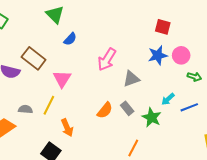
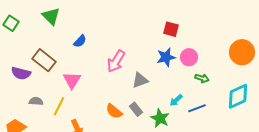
green triangle: (55, 15) -> (51, 16), moved
gray semicircle: (25, 109) -> (36, 101), moved
orange semicircle: (105, 110) -> (114, 111), turned 90

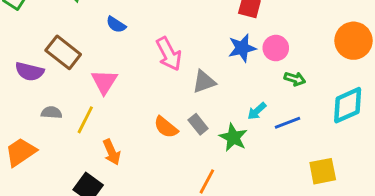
blue semicircle: (80, 41) -> (116, 25), turned 80
pink arrow: (116, 61) -> (169, 54), turned -60

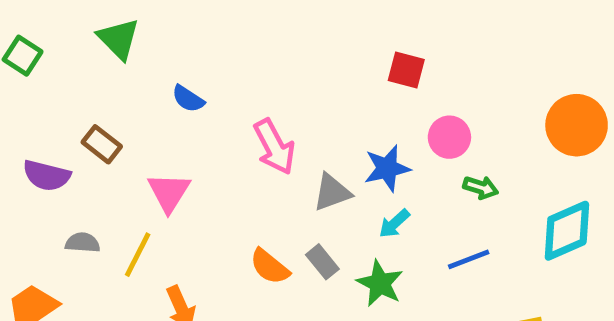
blue star: (242, 48) -> (387, 168), moved
brown rectangle: (63, 52) -> (102, 144), size x0.7
cyan arrow: (257, 111) -> (394, 223), moved

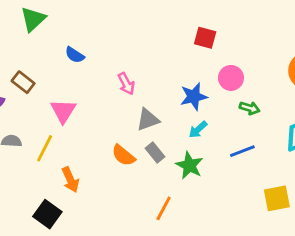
green triangle: (119, 39) -> (33, 19), turned 32
pink arrow: (274, 147) -> (126, 84), size x0.7
gray triangle: (332, 192) -> (148, 120), moved

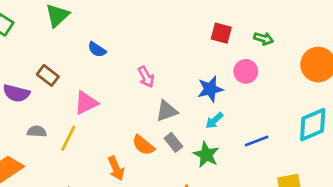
green arrow: (250, 108) -> (264, 39), moved
pink triangle: (63, 111) -> (86, 103), turned 32
orange arrow: (70, 180) -> (116, 168), moved

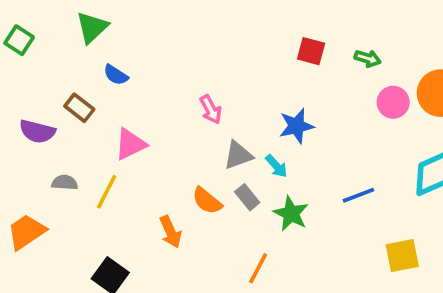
blue semicircle: (97, 50) -> (116, 75), moved
pink circle: (246, 71) -> (393, 102), moved
cyan arrow: (214, 121) -> (276, 166), moved, turned -90

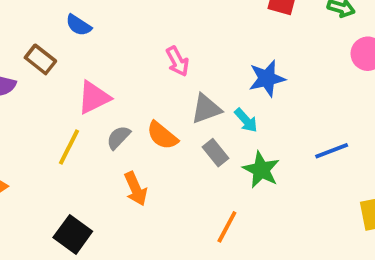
gray semicircle: (65, 183) -> (118, 137), moved, turned -50
orange semicircle: (207, 201) -> (162, 136), moved

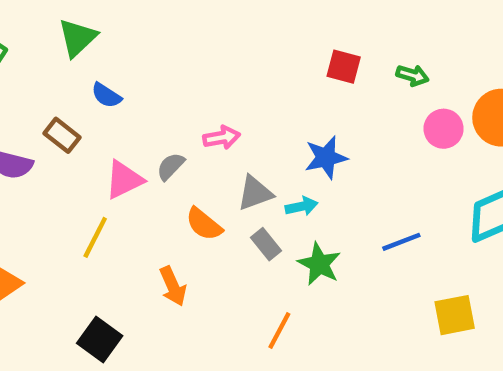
pink arrow: (177, 61) -> (222, 138), turned -72
cyan arrow: (246, 120) -> (302, 206), turned -60
gray semicircle: (118, 137) -> (171, 166), moved

